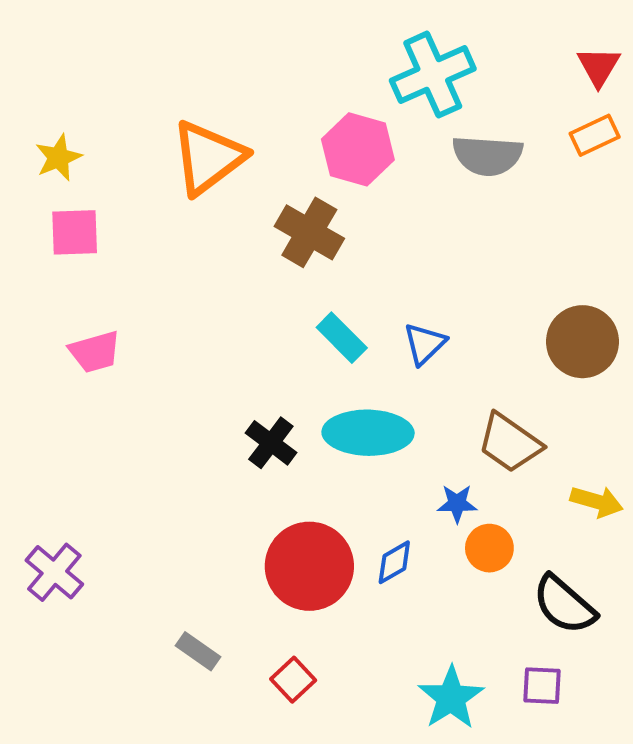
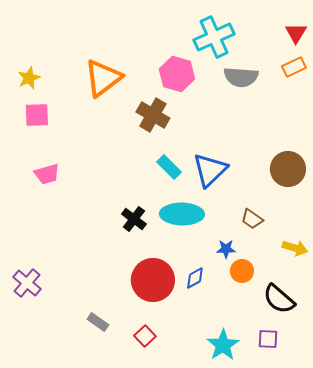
blue triangle: (425, 344) -> (210, 170), size x1.6
brown trapezoid: (510, 443) -> (252, 219), size x0.7

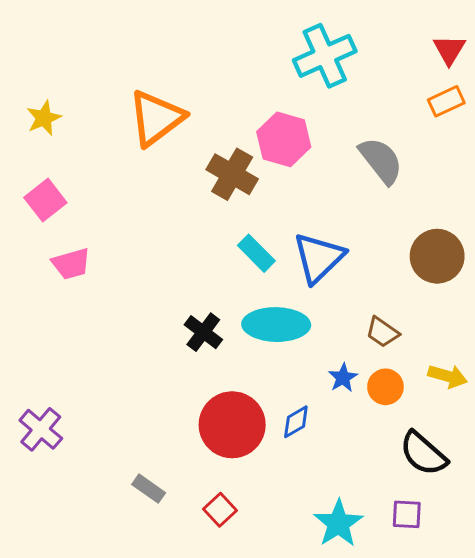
pink hexagon: (177, 74) -> (284, 139), moved
gray semicircle: (241, 77) -> (381, 161), moved, turned -132
pink square: (37, 115) -> (45, 200), moved, turned -36
blue star: (226, 249) -> (343, 378), turned -30
orange circle: (242, 271) -> (385, 387), moved

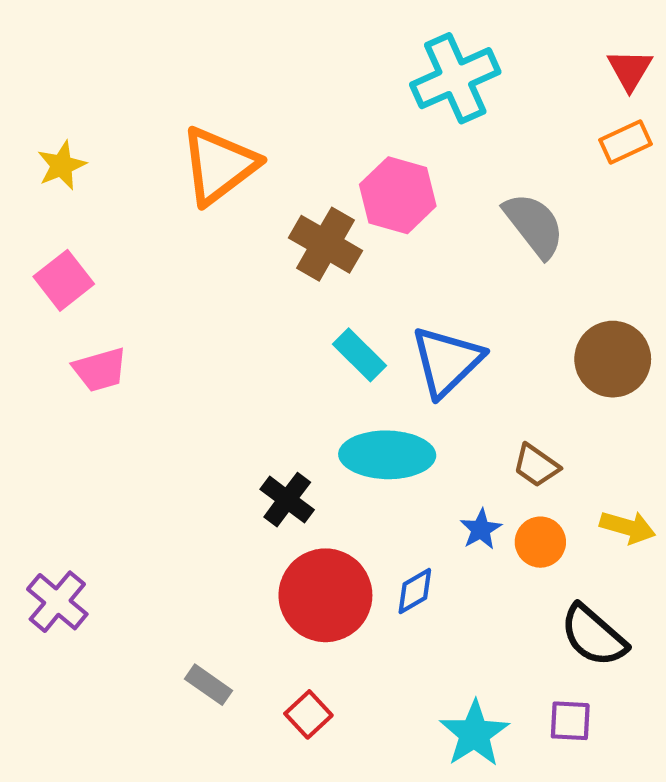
black cross: (203, 332) -> (287, 500), moved

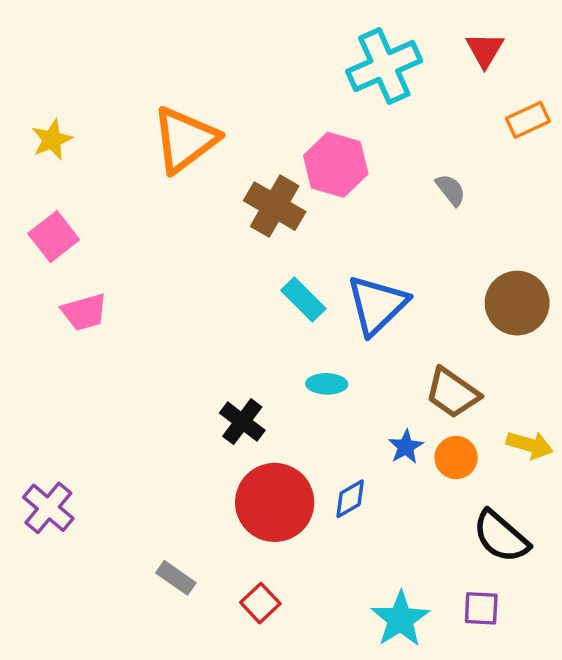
red triangle: (630, 70) -> (485, 50), moved
gray semicircle: (534, 225) -> (451, 190), size x0.6
cyan ellipse: (387, 455) -> (327, 384), size x0.5
brown trapezoid: (536, 465) -> (452, 393), size x1.4

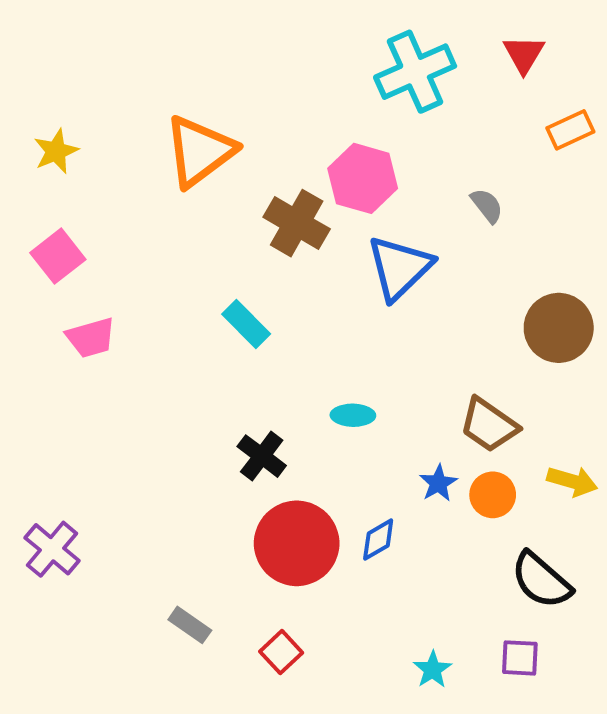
cyan rectangle: (303, 299) -> (246, 324), moved
blue triangle: (377, 305) -> (400, 268), moved
cyan star: (400, 619) -> (433, 670), size x0.6

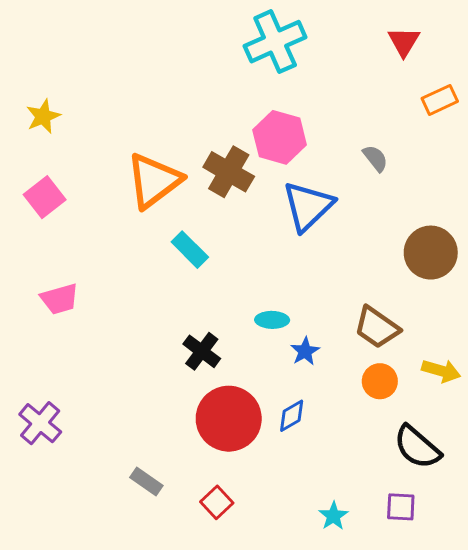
cyan cross: (415, 72) -> (275, 42), moved
orange triangle: (200, 151) -> (154, 181), moved
pink trapezoid: (91, 338) -> (60, 299), moved
blue star: (438, 483) -> (305, 351), moved

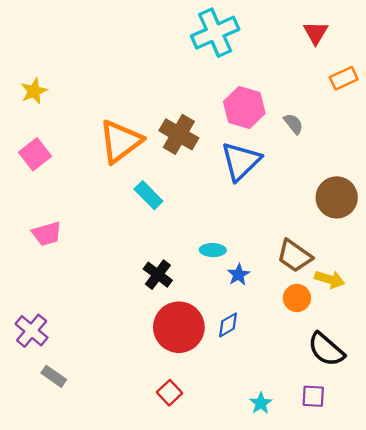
pink hexagon: (280, 137) -> (244, 107), moved
yellow arrow: (441, 371) -> (330, 279), moved
gray rectangle: (146, 481) -> (54, 376), moved

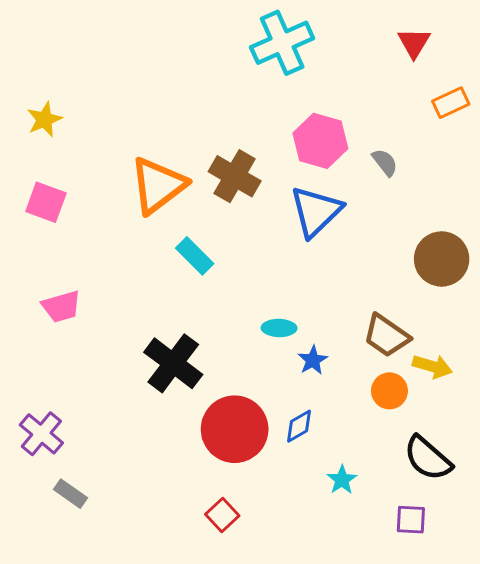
pink square: (35, 154) -> (46, 202), turned -32
black cross: (158, 275) -> (173, 363), moved, size x1.5
cyan star: (261, 403) -> (342, 480), moved

